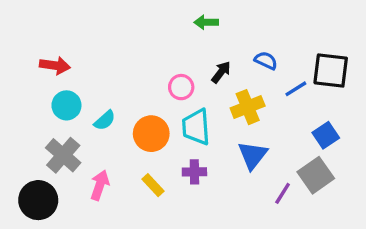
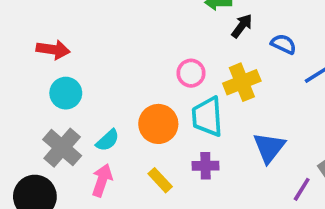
black arrow: (221, 72) -> (242, 26), moved
yellow cross: (248, 107) -> (242, 82), moved
cyan semicircle: (105, 120) -> (108, 140), moved

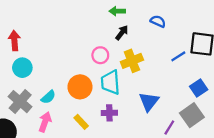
black arrow: (242, 26) -> (122, 33), moved
blue semicircle: (284, 44) -> (158, 21), moved
red arrow: (53, 50) -> (14, 41), turned -102

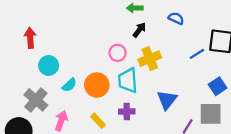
cyan circle: (22, 68) -> (49, 65), moved
cyan semicircle: (48, 97) -> (69, 85), moved
gray square: (192, 115) -> (211, 114), turned 35

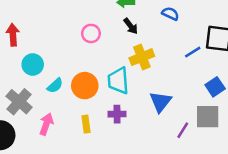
black arrow: (139, 30) -> (131, 26), turned 105
pink circle: (118, 53) -> (91, 33), moved
yellow rectangle: (98, 121) -> (86, 124), turned 35

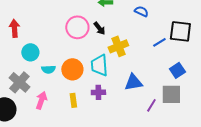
black arrow: (131, 26) -> (99, 28), moved
pink circle: (91, 33) -> (77, 27), size x1.5
cyan semicircle: (55, 86) -> (48, 69), turned 40
blue triangle: (160, 102) -> (133, 82), turned 42

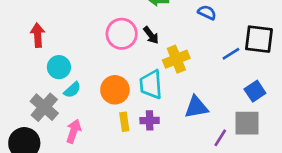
cyan semicircle: (48, 69) -> (72, 90), moved, turned -40
yellow rectangle: (73, 100) -> (124, 122), moved

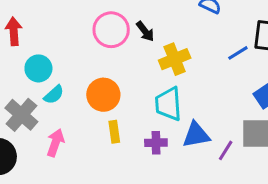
cyan trapezoid: (151, 84) -> (168, 104), moved
blue triangle: (196, 107) -> (196, 135), moved
purple cross: (150, 120) -> (156, 143), moved

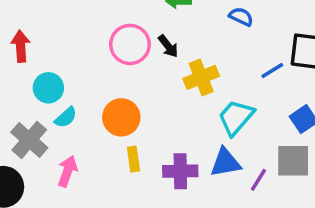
cyan trapezoid: (168, 104) -> (236, 117), moved, turned 45
purple cross: (156, 143) -> (180, 171), size x1.4

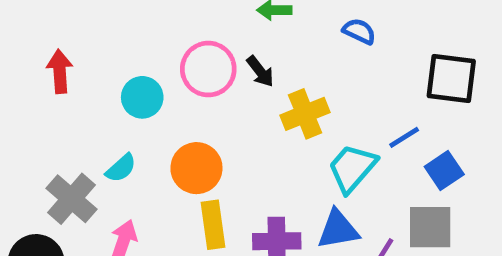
blue line: (272, 70) -> (404, 137), moved
cyan circle: (48, 88) -> (142, 97), moved
yellow rectangle: (133, 159) -> (213, 225), size x1.4

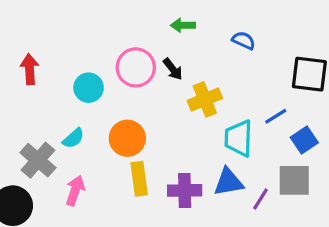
cyan trapezoid: (352, 168) -> (239, 138), turned -39

